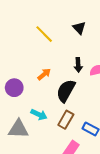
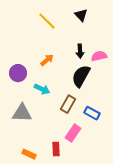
black semicircle: (66, 91) -> (81, 76), moved
cyan arrow: (39, 115) -> (42, 89), moved

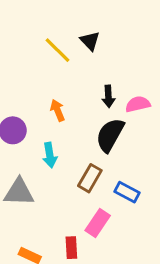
black triangle: (81, 15) -> (90, 41), moved
orange arrow: (47, 60) -> (57, 110), turned -72
cyan arrow: (42, 89) -> (50, 155), turned 56

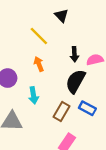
yellow line: (57, 50) -> (39, 36), moved
blue rectangle: (127, 192) -> (87, 108), moved

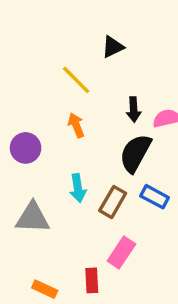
black triangle: (62, 16) -> (113, 47), turned 48
cyan arrow: (33, 95) -> (78, 188), moved

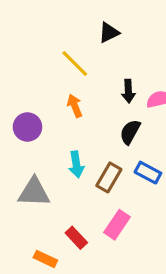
black semicircle: (135, 153) -> (130, 132), size x0.7
red rectangle: (92, 280) -> (76, 238), moved, turned -40

